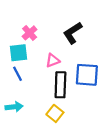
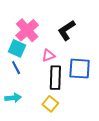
pink cross: (30, 33) -> (27, 30), size x1.6
cyan square: (19, 53) -> (17, 48), turned 30

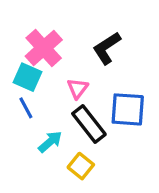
pink triangle: (48, 55) -> (78, 88), turned -32
black rectangle: (55, 78) -> (89, 124), turned -40
cyan arrow: (13, 98) -> (50, 142), moved, turned -35

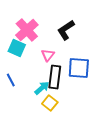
blue line: (26, 108) -> (11, 80), moved
black rectangle: (89, 124) -> (55, 77), turned 45
cyan arrow: (50, 142) -> (42, 88), moved

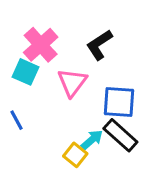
pink triangle: (48, 55) -> (72, 82), size x1.5
black rectangle: (55, 77) -> (120, 135), moved, turned -55
cyan arrow: (42, 88) -> (92, 140), moved

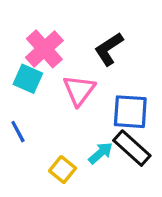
yellow square: (75, 155) -> (63, 170), moved

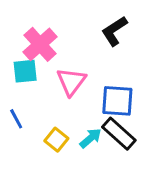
black L-shape: (109, 49) -> (114, 31), moved
cyan square: (28, 79) -> (25, 71), turned -30
yellow square: (63, 170) -> (56, 140), moved

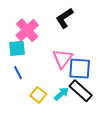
black L-shape: (114, 31) -> (64, 18), moved
pink triangle: (71, 82) -> (62, 58), moved
blue line: (16, 119) -> (18, 73), moved

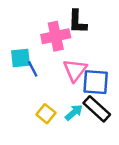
black L-shape: (64, 18) -> (77, 22), turned -55
pink cross: (27, 30) -> (56, 36), moved, turned 30
blue line: (18, 73) -> (33, 69), moved

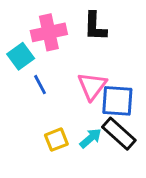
pink cross: (56, 36) -> (49, 32), moved
cyan square: (21, 58) -> (21, 56), moved, turned -30
yellow square: (46, 114) -> (56, 140), turned 30

